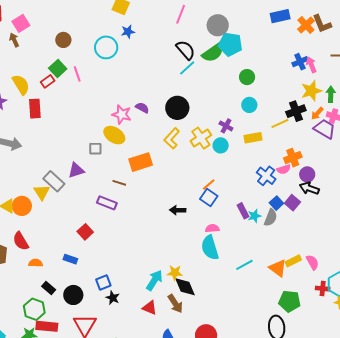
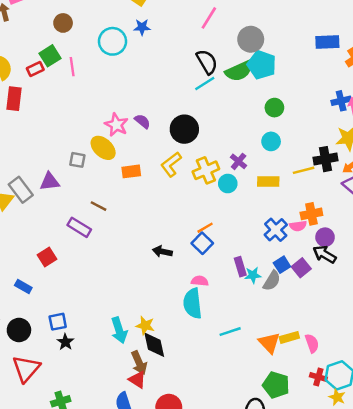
orange rectangle: (141, 162) -> (131, 171), moved, size x0.7
cyan arrow: (154, 280) -> (119, 330), turned 120
red triangle: (150, 308) -> (137, 380), moved

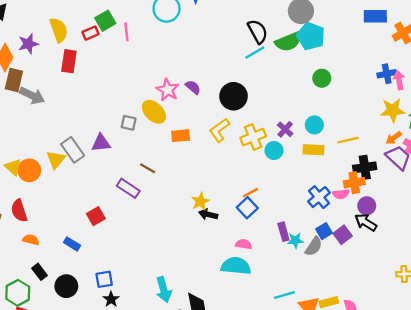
cyan circle: (271, 141) -> (314, 125), moved
black cross: (325, 159) -> (365, 167), moved
cyan semicircle: (193, 303) -> (236, 266), turned 100
yellow star: (145, 326) -> (200, 201), moved, turned 30
cyan line: (230, 332) -> (284, 295), moved

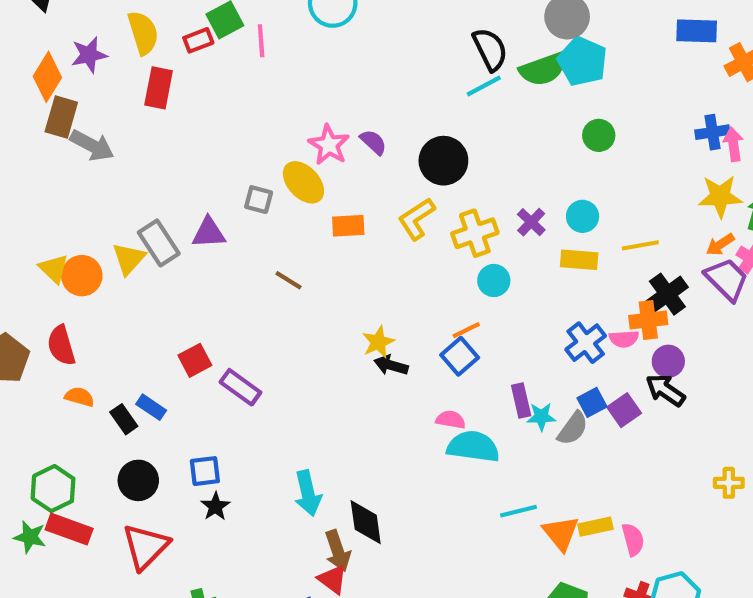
cyan circle: (274, 151) -> (494, 280), moved
black cross: (365, 167) -> (667, 294), turned -30
purple rectangle: (128, 188) -> (240, 387), moved
cyan semicircle: (236, 266) -> (473, 447), moved
black rectangle: (40, 272) -> (124, 419), moved

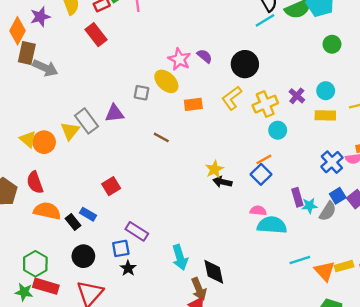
red rectangle: (159, 88) -> (96, 35), moved, turned -45
purple rectangle: (240, 387) -> (137, 231), moved
orange semicircle: (80, 397) -> (47, 211), size x1.6

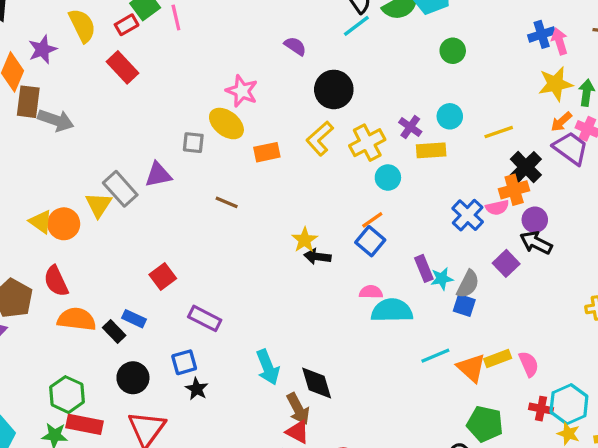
purple semicircle: (205, 56) -> (295, 46), moved
yellow rectangle: (325, 115) -> (431, 150), moved
blue square: (338, 196) -> (464, 305), moved, turned -35
purple rectangle: (137, 231) -> (205, 318), moved

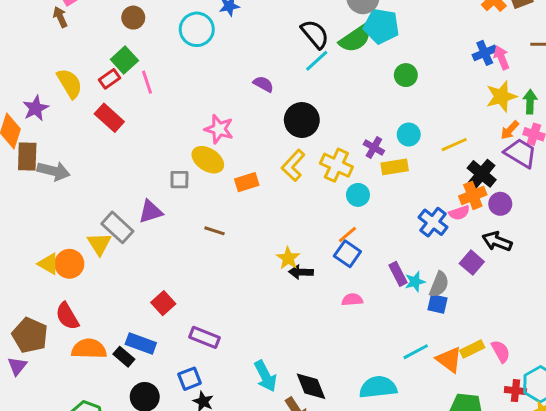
pink line: (176, 18) -> (147, 82), moved
yellow cross: (367, 143) -> (336, 165), turned -32
purple circle: (535, 220) -> (500, 204), moved
cyan semicircle: (392, 311) -> (378, 387), moved
blue rectangle: (134, 319) -> (141, 344), size x1.4

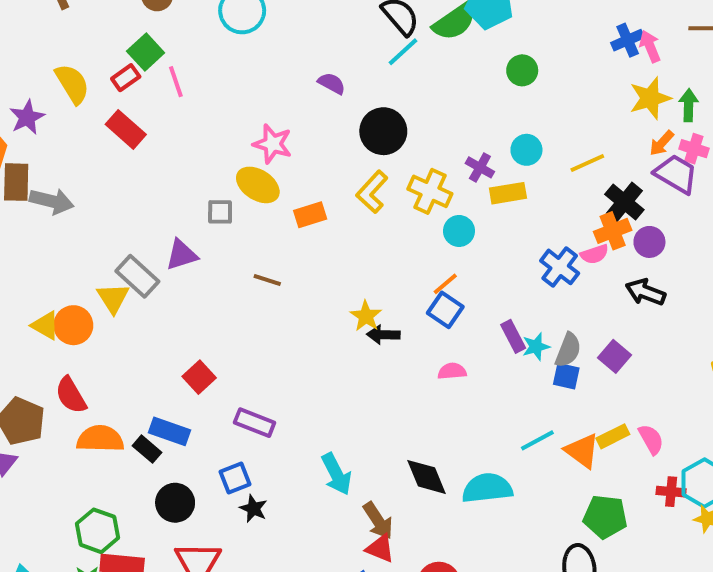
purple square: (472, 263) -> (615, 356), moved
black diamond: (311, 386) -> (426, 477), moved

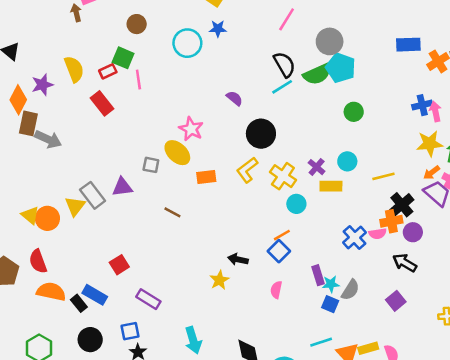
green square: (146, 52) -> (123, 58), turned -35
yellow star: (366, 316) -> (219, 280), moved
purple square: (615, 356) -> (396, 301), moved
pink semicircle: (452, 371) -> (276, 290), turned -84
blue square: (566, 376) -> (330, 304), moved

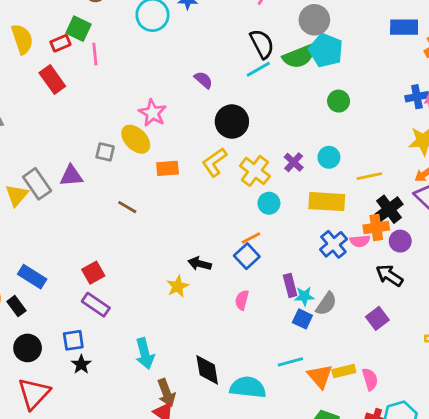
yellow rectangle: (331, 186) -> (327, 202), moved, size x1.4
red square: (119, 265) -> (93, 273), moved
blue rectangle: (95, 295) -> (32, 277), moved

